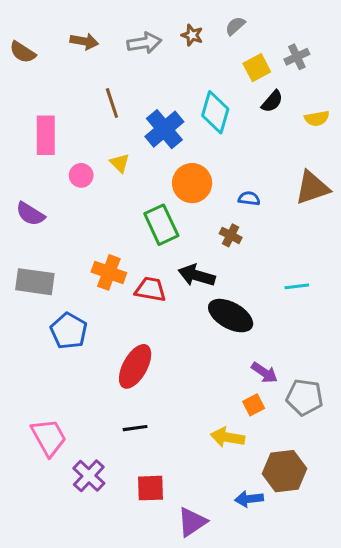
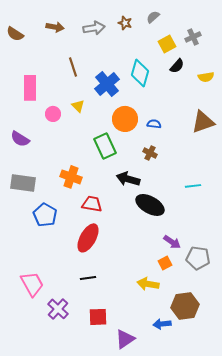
blue semicircle: (249, 198) -> (154, 124), moved
red trapezoid: (150, 289) -> (92, 204), moved

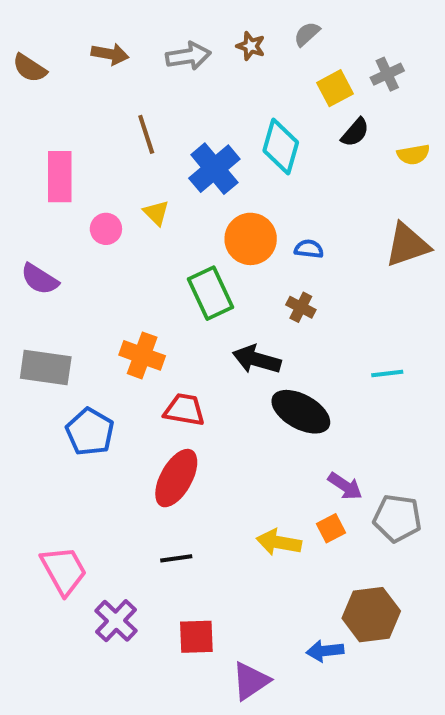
yellow arrow: (148, 284) -> (279, 542), moved

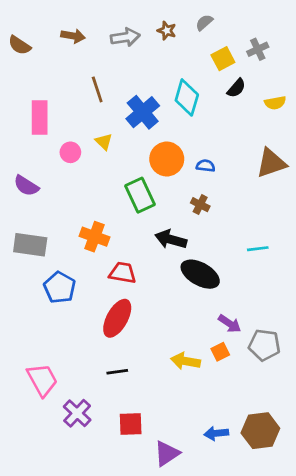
brown hexagon: (371, 615) -> (260, 431), moved

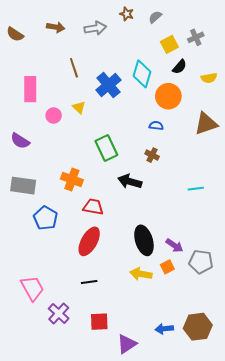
brown star: (167, 31) -> (127, 14), moved
orange circle: (167, 159) -> (168, 96), moved
black ellipse: (200, 274) -> (144, 240), moved, turned 44

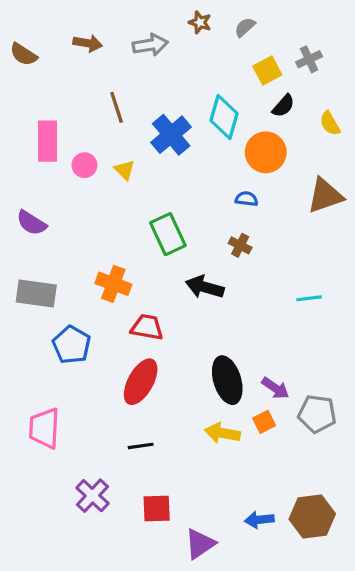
yellow semicircle: (209, 78) -> (330, 123), turned 70
pink circle: (54, 115) -> (84, 165), moved
pink trapezoid: (32, 288) -> (44, 428), moved, turned -148

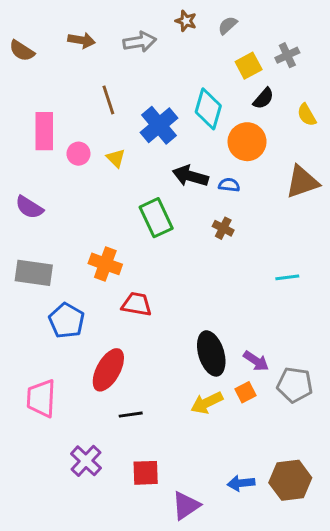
black arrow: (205, 287) -> (190, 176), moved
red ellipse: (141, 382) -> (108, 370), moved
yellow arrow: (222, 433) -> (207, 403), turned -36

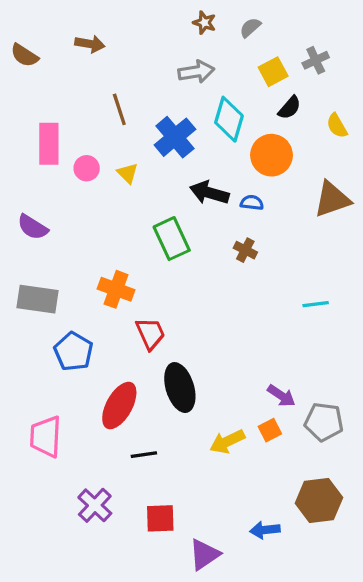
gray arrow: (140, 42) -> (196, 72), moved
red trapezoid: (137, 304) -> (150, 334), turned 56
black ellipse: (211, 353) -> (180, 388), moved
brown hexagon: (290, 480) -> (319, 500), moved

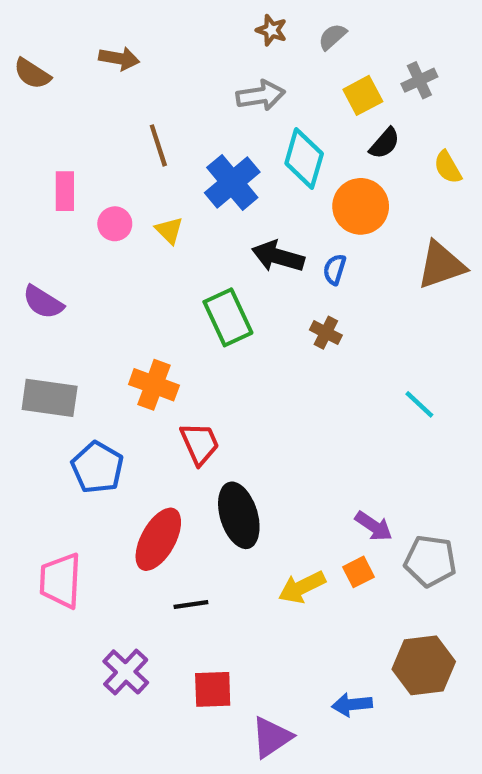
pink rectangle: (49, 144) -> (65, 191), size x0.7
blue semicircle: (252, 203) -> (335, 269), turned -80
cyan line: (316, 304) -> (419, 404), turned 50

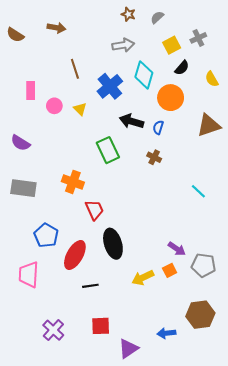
blue pentagon: (97, 467) -> (46, 235), moved
purple cross: (126, 672) -> (53, 330), moved

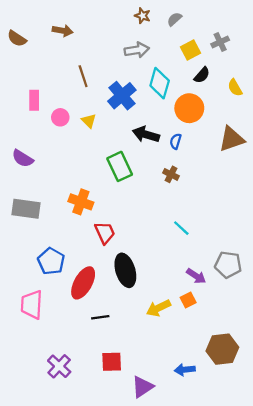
cyan line: (198, 191) -> (181, 228), moved
gray pentagon: (203, 265) -> (228, 265), moved

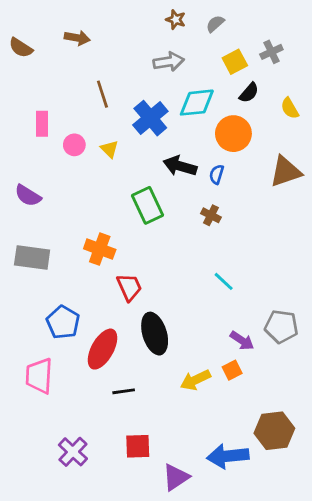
cyan diamond: (160, 83) -> (197, 103), turned 68
blue arrow: (185, 370) -> (228, 456), size x1.6

